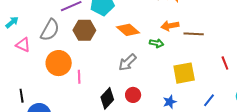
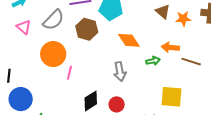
green arrow: (157, 43) -> (153, 61), turned -40
gray arrow: (127, 62) -> (120, 72), turned -72

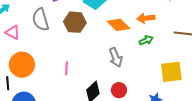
gray semicircle: (54, 20) -> (41, 20), turned 130
orange arrow: (170, 47) -> (146, 18), moved
orange circle: (53, 54) -> (22, 65), moved

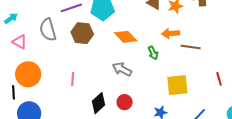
orange arrow: (146, 18) -> (171, 33), moved
green arrow: (146, 40) -> (153, 53), turned 88
gray arrow: (116, 57) -> (122, 69), turned 138

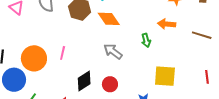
orange diamond: (126, 37) -> (109, 19), moved
brown line: (191, 47) -> (202, 35), moved
orange circle: (28, 74) -> (34, 58), moved

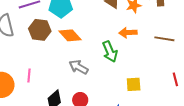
green arrow: (146, 40) -> (110, 52), size x1.5
yellow square: (165, 76) -> (134, 84), size x0.7

